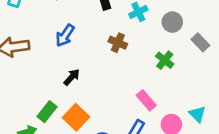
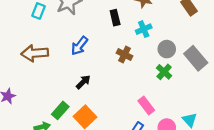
gray circle: (172, 22) -> (167, 49), moved
gray rectangle: (200, 42) -> (196, 58), size x1.5

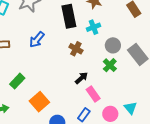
black rectangle: (115, 18) -> (69, 16), size x1.6
black arrow: (83, 82) -> (81, 78), moved
green rectangle: (60, 110) -> (17, 81), moved

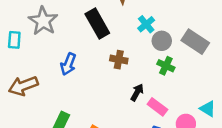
cyan cross: (93, 27) -> (146, 24), moved

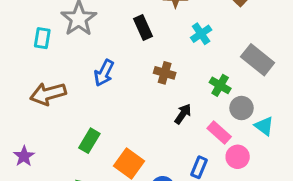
black rectangle: (97, 23) -> (143, 28), size x0.7
gray circle: (162, 41) -> (242, 108), moved
pink rectangle: (157, 107) -> (219, 132), moved
cyan triangle: (208, 109) -> (264, 126), moved

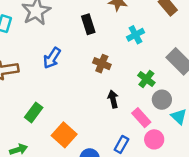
black arrow: (183, 114) -> (113, 99), turned -54

